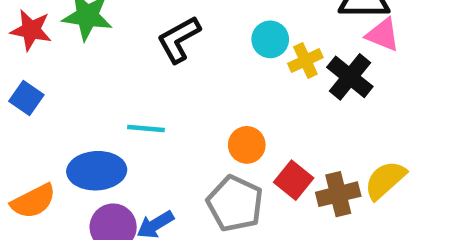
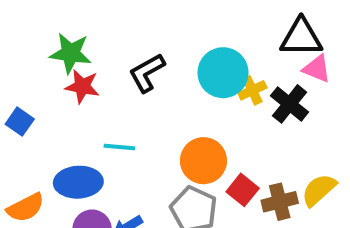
red star: (31, 30) -> (82, 86), moved
cyan circle: (270, 39) -> (223, 73), size x1.6
orange circle: (247, 145) -> (203, 161), size x1.5

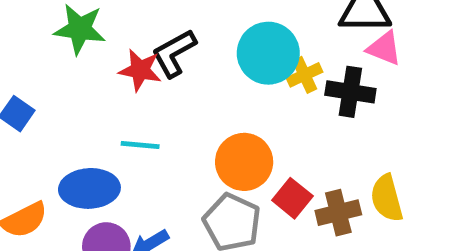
red star: (82, 86) -> (140, 70), moved
black cross: (289, 104) -> (350, 92), turned -30
yellow semicircle: (319, 190) -> (387, 198), turned -63

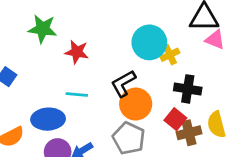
black L-shape: (174, 53) -> (123, 83), moved
black cross: (350, 92) -> (188, 89), moved
red square: (292, 198) -> (175, 119), moved

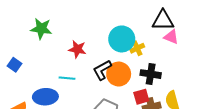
red star: (77, 52) -> (77, 49), moved
orange circle: (136, 104) -> (119, 74), moved
red square: (175, 119) -> (141, 97), turned 35

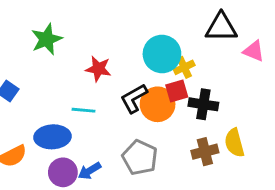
green star: (41, 29) -> (47, 39), turned -30
pink triangle: (171, 37) -> (254, 51), moved
red square: (141, 97) -> (177, 91), moved

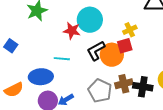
cyan circle: (162, 54) -> (90, 20), moved
black cross: (203, 104) -> (143, 87), moved
brown cross: (205, 152) -> (124, 84), moved

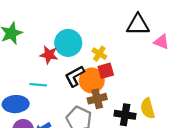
yellow cross: (130, 30) -> (99, 54), moved, turned -32
brown cross: (124, 84) -> (97, 99), moved

